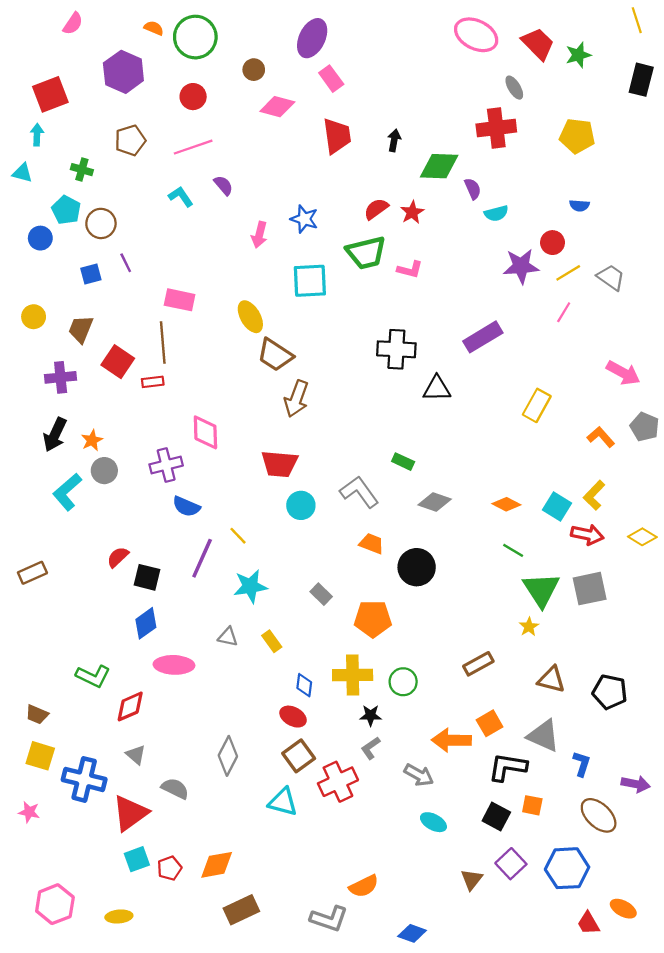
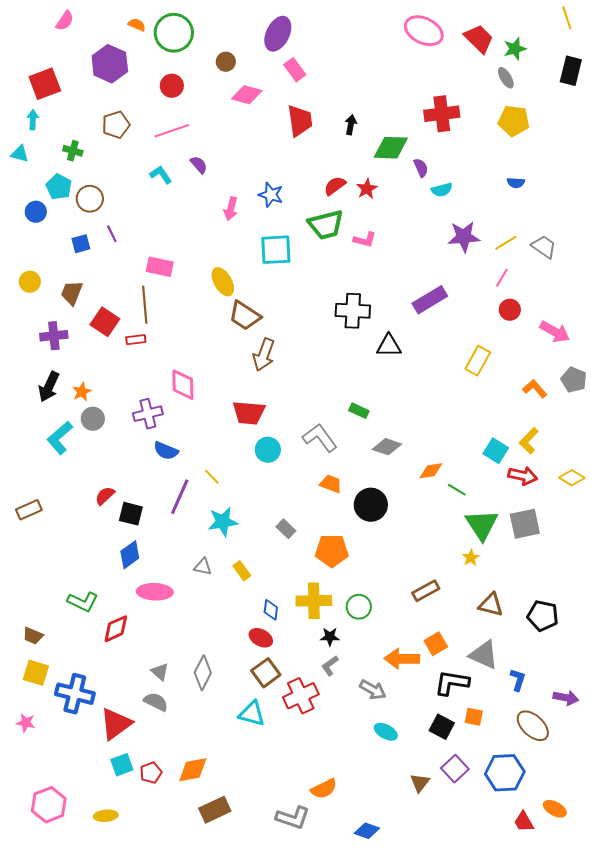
gray ellipse: (514, 88) -> (506, 78), moved
red circle: (552, 243) -> (510, 310), moved
orange diamond: (506, 504) -> (431, 471), moved, turned -35
gray triangle: (136, 755) -> (160, 672), moved

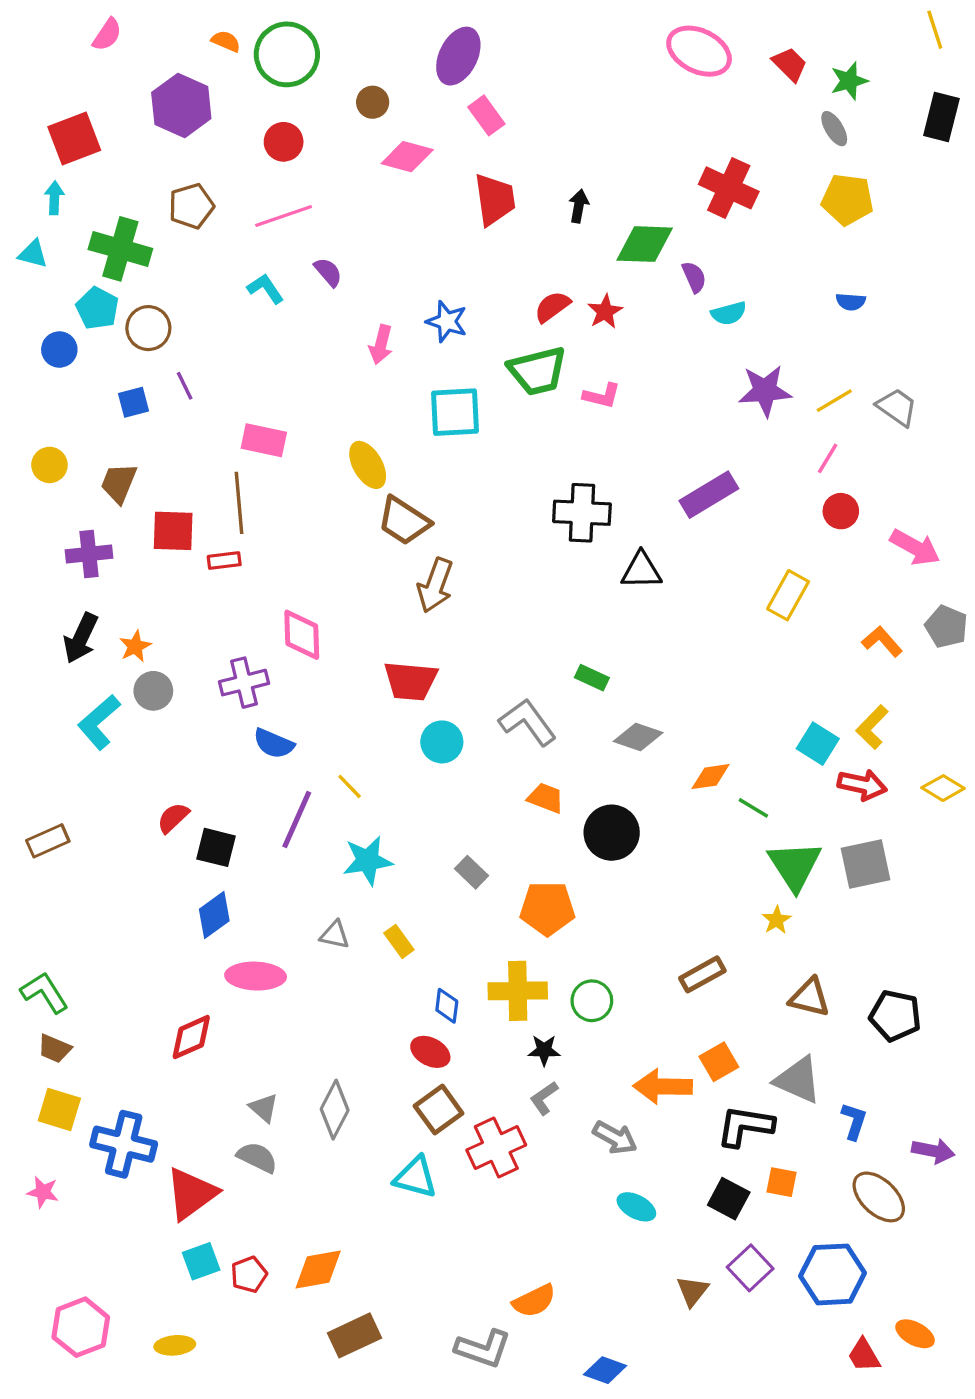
red trapezoid: (479, 39) -> (790, 64), size x0.7
red cross: (442, 114) -> (729, 188), turned 32
green cross: (73, 151) -> (120, 249), size x1.8
red square: (105, 322) -> (173, 531), turned -32
green L-shape: (83, 602) -> (45, 993), moved, turned -148

